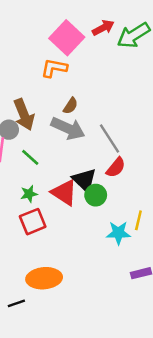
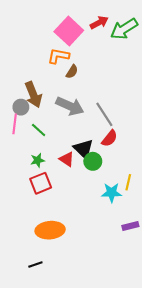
brown semicircle: (71, 106) -> (72, 72), moved
red triangle: (64, 193) -> (67, 159), size x0.7
black line: (16, 303) -> (35, 265), moved

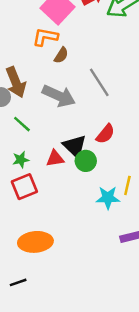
gray line: (104, 114) -> (99, 82), moved
red triangle: (67, 159) -> (55, 158), turned -42

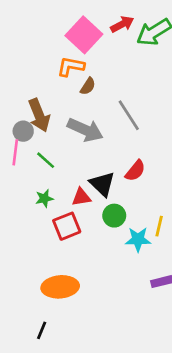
green circle: (86, 161) -> (114, 216), moved
red square: (24, 187) -> (67, 226), moved
black line: (18, 282) -> (42, 330), turned -49

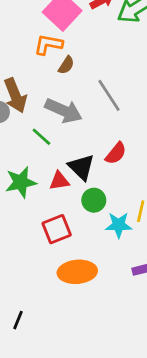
green line: (46, 160) -> (41, 137), moved
green star: (44, 198) -> (21, 182), size x1.6
red square: (67, 226) -> (57, 229), moved
orange ellipse: (60, 287) -> (77, 272), moved

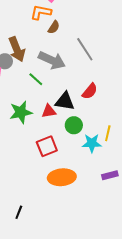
black triangle: (81, 167) -> (65, 101), turned -35

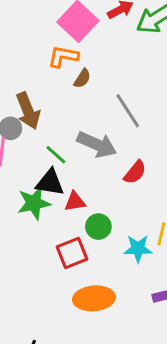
gray arrow: (52, 60) -> (97, 144), moved
black triangle: (65, 101) -> (50, 183), moved
green circle: (74, 125) -> (98, 227), moved

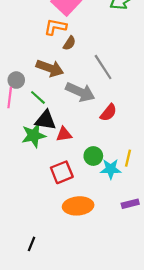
brown arrow: (28, 111) -> (50, 68), moved, turned -48
green line: (56, 155) -> (38, 97), moved
green circle: (98, 227) -> (93, 156), moved

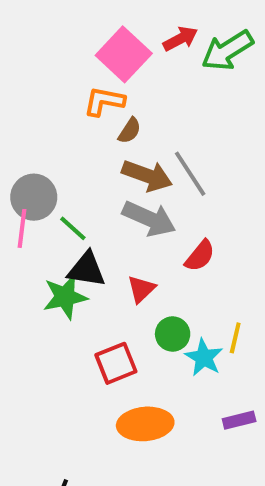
brown arrow: (50, 68) -> (147, 176), moved
gray circle: (16, 80) -> (34, 197), size x1.5
red triangle: (64, 134) -> (141, 289), moved, turned -35
cyan star: (111, 169) -> (204, 357), turned 30

